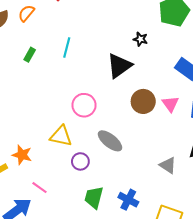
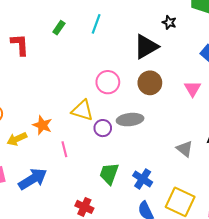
brown circle: (143, 101) -> (150, 83), moved
gray ellipse: (110, 141) -> (130, 120), turned -50
purple circle: (80, 161) -> (103, 128), moved
pink line: (40, 188) -> (64, 149), moved, turned 35

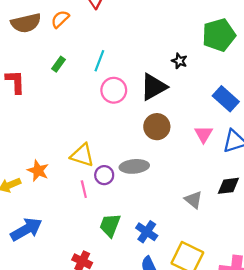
pink circle: (108, 82) -> (114, 90), moved
pink line: (64, 149) -> (84, 189), moved

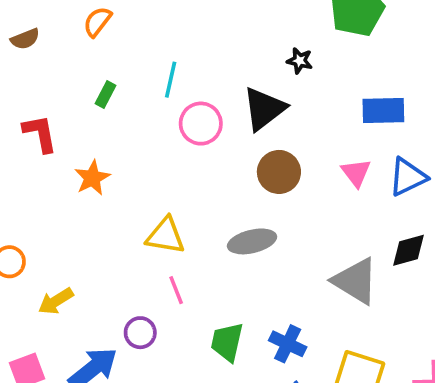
brown semicircle: (26, 23) -> (25, 39), moved, size x0.6
blue rectangle: (226, 99) -> (383, 111), turned -35
orange star: (38, 171) -> (92, 178), moved, turned 30
purple circle: (104, 175) -> (140, 333), moved
gray triangle: (193, 200) -> (355, 281), size x1.6

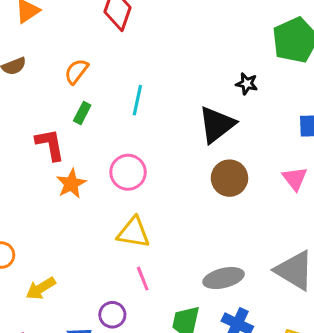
orange semicircle: (97, 22) -> (76, 71), moved
pink circle: (201, 124) -> (128, 172), moved
red L-shape: (40, 133) -> (50, 145), moved
gray ellipse: (252, 241) -> (224, 278), moved

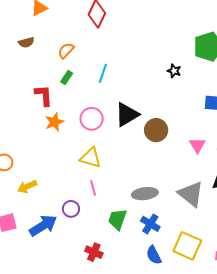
black triangle: (217, 125) -> (127, 115), moved
pink triangle: (295, 179) -> (197, 145), moved

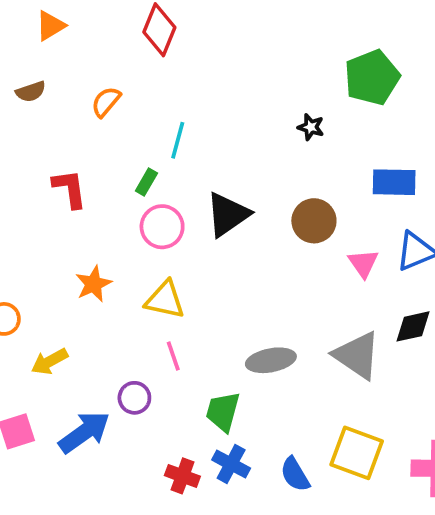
green rectangle: (67, 77) -> (146, 182), moved
orange star: (54, 122) -> (93, 284), moved
brown circle: (156, 130) -> (314, 221), moved
blue cross: (150, 224) -> (231, 464), moved

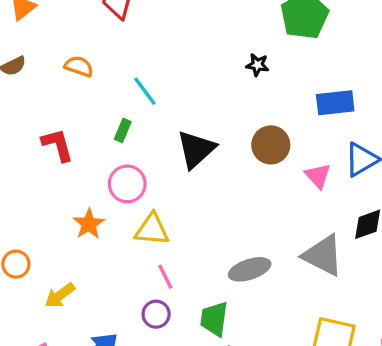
orange semicircle: (106, 102) -> (79, 66), turned 76
cyan line: (178, 140) -> (145, 91), turned -44
pink circle: (162, 227) -> (127, 184), moved
purple circle: (134, 398) -> (156, 314), moved

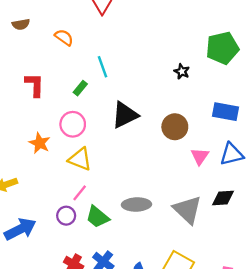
orange star: (89, 224) -> (40, 143), turned -30
pink line: (165, 277) -> (80, 193), turned 48
green trapezoid: (214, 319) -> (98, 217), moved, turned -75

